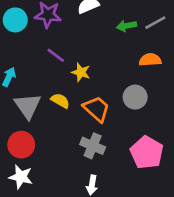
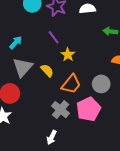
orange trapezoid: (96, 109) -> (71, 84), turned 70
pink pentagon: (147, 152) -> (88, 109), moved

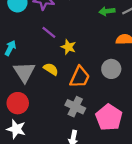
pink pentagon: (88, 109) -> (109, 117), moved

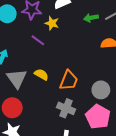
yellow star: (68, 47) -> (52, 23), moved
gray circle: (111, 69) -> (101, 90), moved

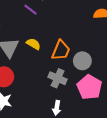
gray circle: (101, 90) -> (82, 61), moved

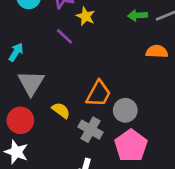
yellow semicircle: (34, 44) -> (61, 110), moved

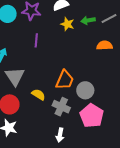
yellow star: (86, 16) -> (67, 24), moved
purple line: (65, 36) -> (36, 40), turned 56

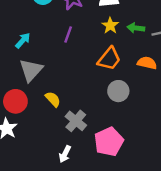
orange trapezoid: (65, 80) -> (109, 59), moved
gray circle: (85, 90) -> (118, 91), moved

